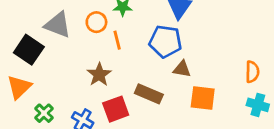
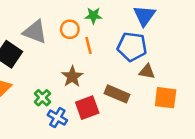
green cross: (44, 113) -> (42, 98), moved

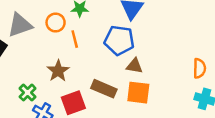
gray triangle: (35, 32) -> (20, 25), turned -40
orange square: (166, 98) -> (138, 93), moved

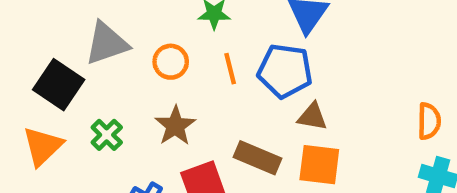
orange circle: (56, 23) -> (171, 62), moved
orange line: (75, 39) -> (230, 69), moved
green cross: (28, 93) -> (107, 135), moved

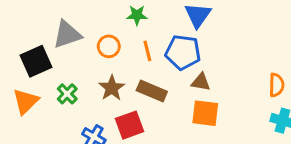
black square: (59, 85) -> (36, 61), turned 32
brown rectangle: (258, 158) -> (152, 91), moved

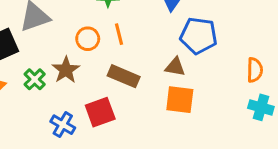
orange circle: (109, 46) -> (88, 39), moved
blue pentagon: (183, 52) -> (199, 36), moved
brown star: (112, 88) -> (66, 70), moved

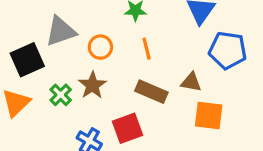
orange circle: (88, 39) -> (100, 47), moved
brown triangle: (175, 67) -> (191, 82), moved

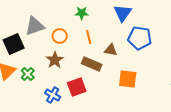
brown triangle: (191, 82) -> (111, 50), moved
green cross: (61, 95) -> (28, 74), moved

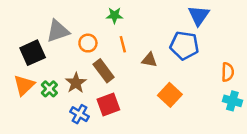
blue triangle: (123, 13) -> (199, 15), moved
brown star: (55, 60) -> (76, 83), moved
brown rectangle: (92, 64) -> (104, 71), moved, turned 30
orange square: (128, 79) -> (170, 95), turned 36

